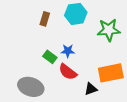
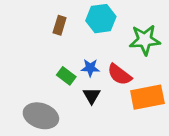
red semicircle: (68, 72) -> (119, 74), moved
black triangle: (91, 89) -> (92, 96), moved, turned -40

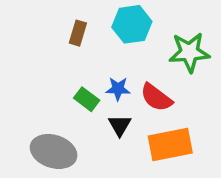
orange rectangle: (147, 97) -> (170, 145), moved

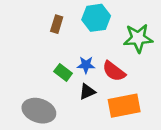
black triangle: (120, 125) -> (87, 92), turned 36

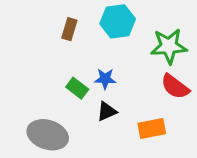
red semicircle: (114, 71) -> (175, 87), moved
orange rectangle: (124, 106) -> (152, 129), size x0.7

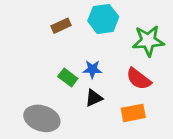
brown rectangle: (69, 29) -> (61, 26), turned 48
red semicircle: (175, 87) -> (139, 79), moved

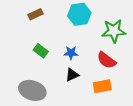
brown rectangle: (61, 26) -> (35, 14), moved
green rectangle: (68, 78) -> (41, 51), moved

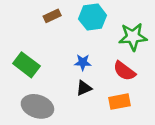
brown rectangle: (35, 14) -> (52, 16), moved
green rectangle: (41, 51) -> (26, 65), moved, size x1.5

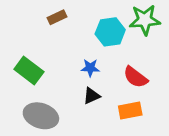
cyan hexagon: (93, 17) -> (110, 32), moved
green star: (133, 37) -> (145, 20), moved

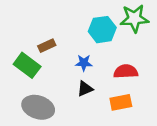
brown rectangle: (57, 17) -> (47, 46), moved
red semicircle: (135, 77) -> (126, 71), turned 140

